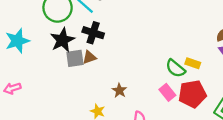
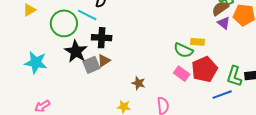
cyan star: (17, 41) -> (36, 63), turned -30

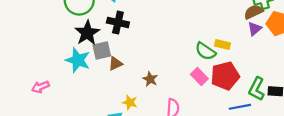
purple triangle: (224, 23) -> (255, 29), turned 32
brown triangle: (104, 61) -> (115, 64), moved
cyan star: (36, 63) -> (78, 60), moved

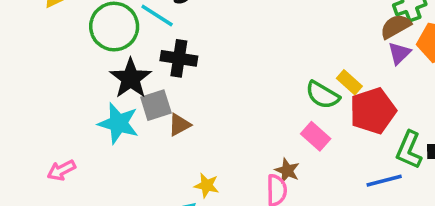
yellow rectangle: (223, 44) -> (349, 82), turned 32
red pentagon: (225, 76) -> (373, 111), moved
brown star: (150, 79) -> (287, 171), moved

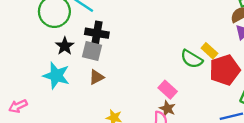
black star: (131, 78) -> (65, 46), size x0.7
gray square: (156, 105) -> (92, 51), moved, turned 30
pink rectangle: (316, 136) -> (168, 90), moved

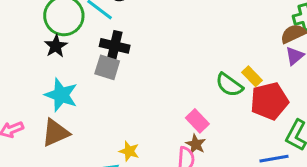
black star: (65, 46) -> (56, 46), moved
brown triangle: (97, 77) -> (55, 133), moved, size x1.5

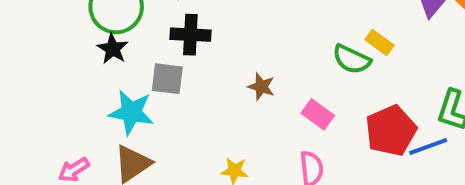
gray square: (107, 67) -> (167, 79), moved
red pentagon: (269, 101) -> (391, 131), moved
brown star: (196, 144) -> (261, 87), moved

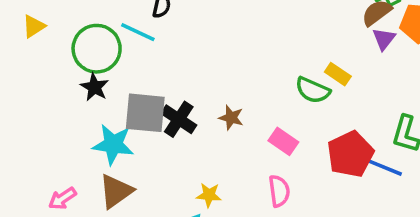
black cross: (190, 35) -> (179, 119), moved, turned 32
gray square: (167, 79) -> (145, 113), size x1.4
blue line: (428, 146) -> (385, 168), turned 44

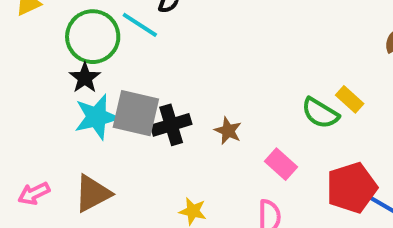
black cross: (179, 119) -> (171, 125), turned 32
cyan star: (113, 144) -> (97, 117), moved, turned -30

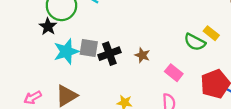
black star: (85, 78) -> (48, 27), moved
gray square: (136, 113) -> (89, 48), size x0.7

